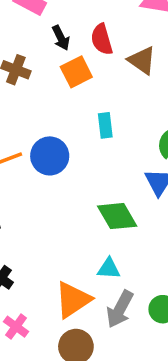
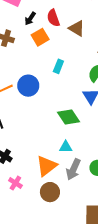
black arrow: (61, 38) -> (30, 19), turned 64
cyan rectangle: (105, 125) -> (58, 66), turned 32

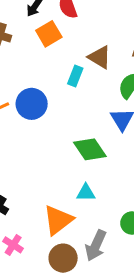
brown triangle: (77, 28) -> (100, 57), moved
gray arrow: (73, 169) -> (96, 246), moved

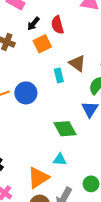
cyan rectangle: (75, 76) -> (59, 75), turned -40

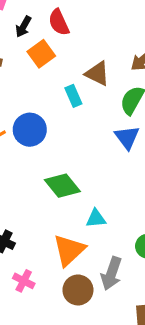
green diamond: (65, 129) -> (62, 186), moved

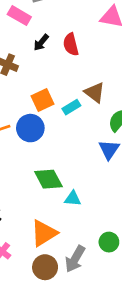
orange square: (41, 54) -> (43, 100), moved
cyan rectangle: (73, 96) -> (71, 107), turned 72
cyan triangle: (96, 219) -> (73, 199), moved

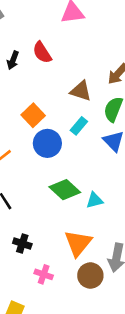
cyan rectangle: (71, 107) -> (79, 126), moved
blue circle: (30, 128) -> (47, 143), moved

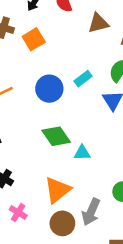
brown triangle: (81, 91) -> (98, 23), moved, turned -45
orange square: (33, 115) -> (34, 39), moved

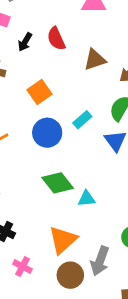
orange square: (34, 39) -> (40, 92), moved

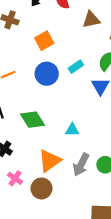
green diamond: (58, 183) -> (33, 120), moved
gray arrow: (100, 261) -> (81, 165), moved
brown circle: (70, 275) -> (42, 188), moved

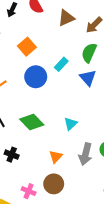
cyan triangle: (72, 130) -> (70, 124), turned -32
orange triangle: (50, 161) -> (56, 157), size x0.6
pink cross: (15, 178) -> (29, 191), moved

